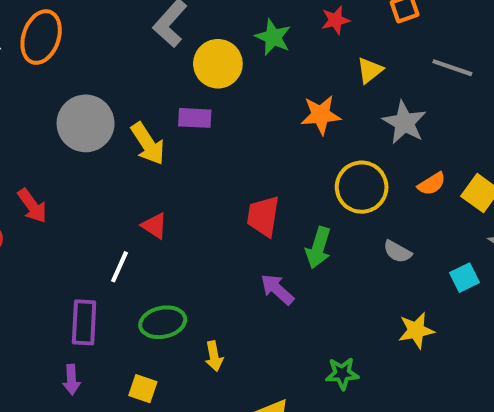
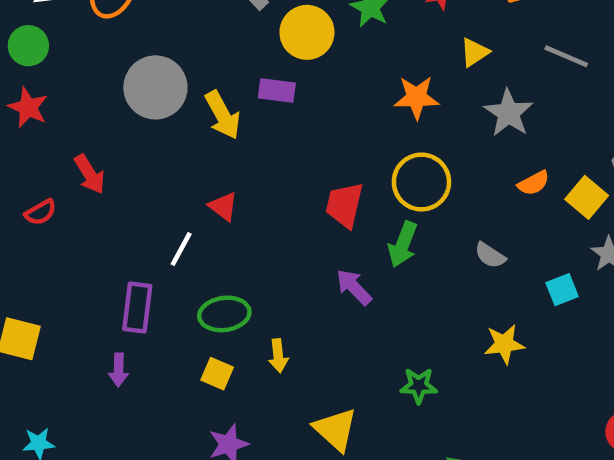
yellow circle: (362, 187) -> (421, 182), moved
yellow square: (143, 389) -> (217, 374), moved

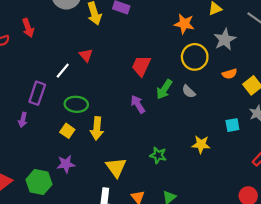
yellow circle: (421, 182) -> (195, 57), moved
gray semicircle: (490, 255) -> (189, 92), moved
yellow arrow: (278, 356) -> (97, 128), size x1.5

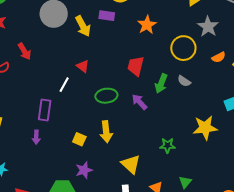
orange star: (184, 24) -> (147, 25), moved, turned -30
green ellipse: (76, 104) -> (106, 96), moved
yellow star: (201, 144) -> (205, 128), size x1.4

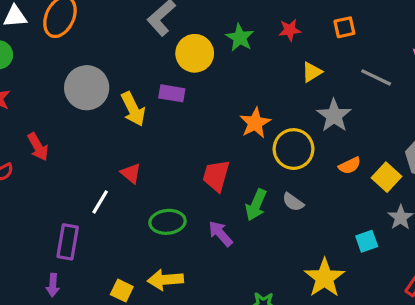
orange star: (147, 25) -> (255, 123), moved
yellow star: (205, 128) -> (325, 278), turned -30
yellow arrow: (106, 132) -> (165, 280), turned 90

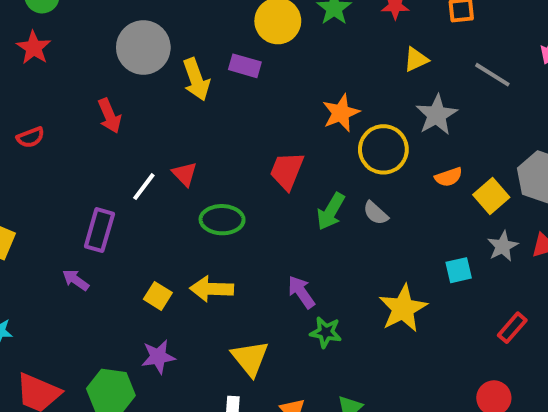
red arrow: (38, 147) -> (110, 116), moved
red triangle: (131, 173) -> (185, 174), moved
purple arrow: (220, 234) -> (301, 292), moved
purple arrow: (53, 285) -> (76, 280), turned 115

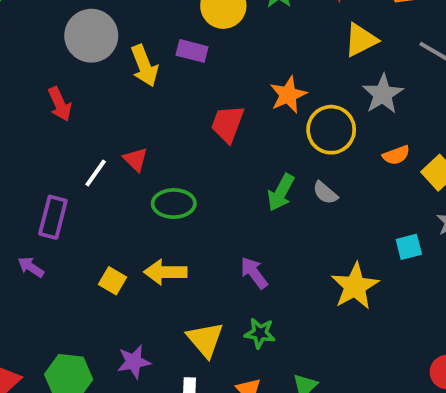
yellow triangle: (416, 59) -> (361, 40), size x1.4
red trapezoid: (287, 171) -> (228, 124), moved
green star: (326, 332) -> (260, 333), moved
purple star: (158, 357) -> (134, 362), moved

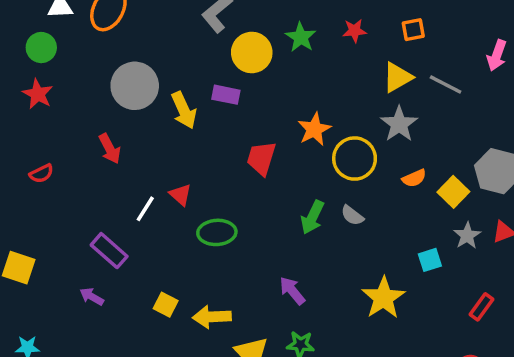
yellow triangle: (361, 40) -> (398, 77), moved
purple rectangle: (53, 217) -> (109, 251), turned -60
yellow arrow: (165, 272) -> (212, 317), moved

